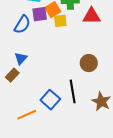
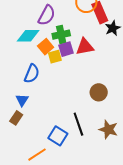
purple square: (40, 14) -> (66, 49), moved
blue semicircle: (22, 24) -> (32, 74), moved
brown circle: (89, 63) -> (99, 92), moved

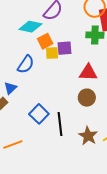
green cross: (61, 35) -> (95, 35), moved
red triangle: (85, 47) -> (88, 73), moved
blue square: (58, 136) -> (39, 114), moved

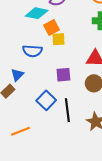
purple square: (65, 48) -> (63, 75), moved
blue semicircle: (26, 64) -> (32, 51), turned 60

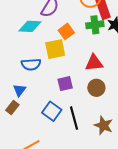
orange square: (51, 28) -> (66, 31), moved
yellow square: (58, 39) -> (55, 49), size x1.5

